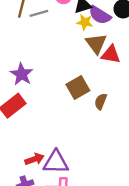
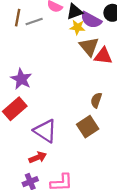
brown square: (78, 87) -> (88, 127), moved
purple triangle: (56, 162) -> (45, 131), moved, turned 35

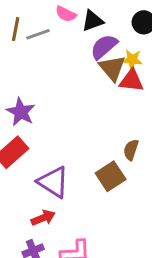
purple semicircle: (91, 20) -> (104, 47), moved, turned 110
yellow star: (77, 27) -> (132, 60), moved
brown semicircle: (96, 100) -> (131, 150), moved

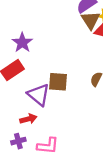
brown square: (111, 176) -> (58, 82), moved, turned 30

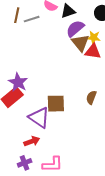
purple star: (22, 43) -> (18, 82), moved

